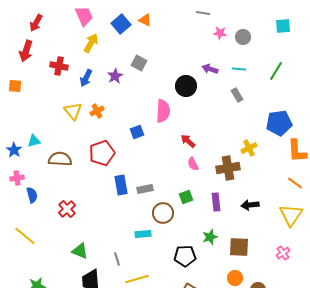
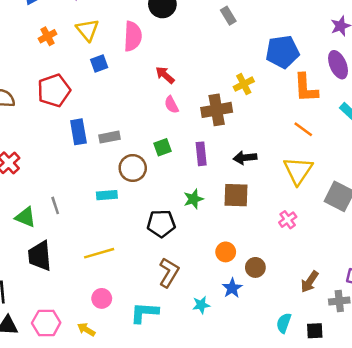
yellow triangle: (73, 111) -> (88, 30), moved
brown square: (239, 247) -> (236, 195), moved
gray line: (117, 259) -> (55, 205), moved

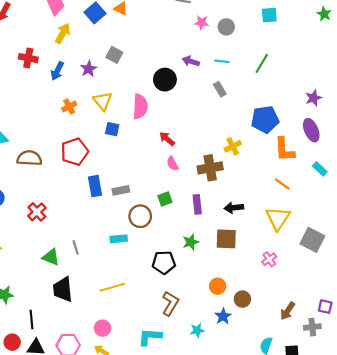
blue square: (99, 63) -> (112, 129), turned 32
pink circle: (102, 298) -> (103, 328), moved

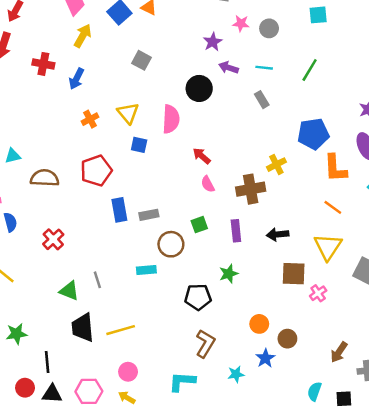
purple star: (89, 69) -> (213, 42), moved
brown square: (226, 239) -> (294, 274), moved
yellow line: (112, 287) -> (121, 330), moved

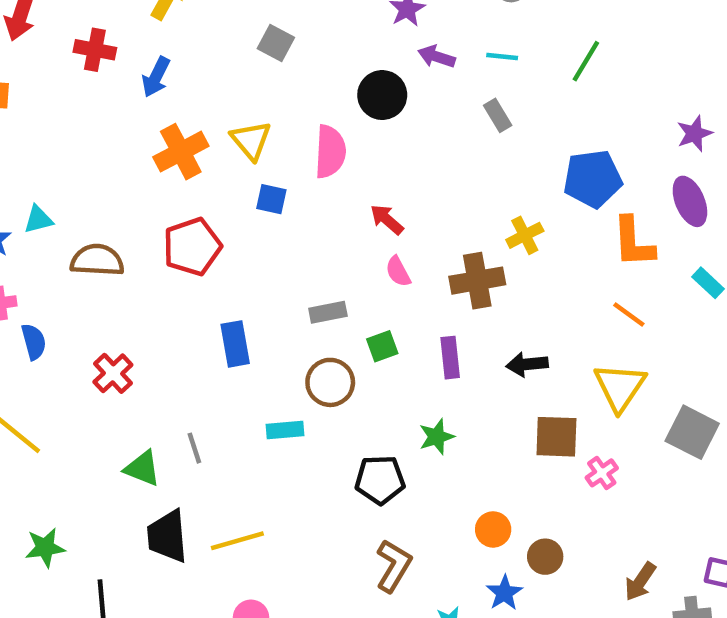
orange cross: (90, 119) -> (181, 152), size x1.6
blue rectangle: (119, 210) -> (235, 344), moved
gray rectangle: (149, 215) -> (328, 312), moved

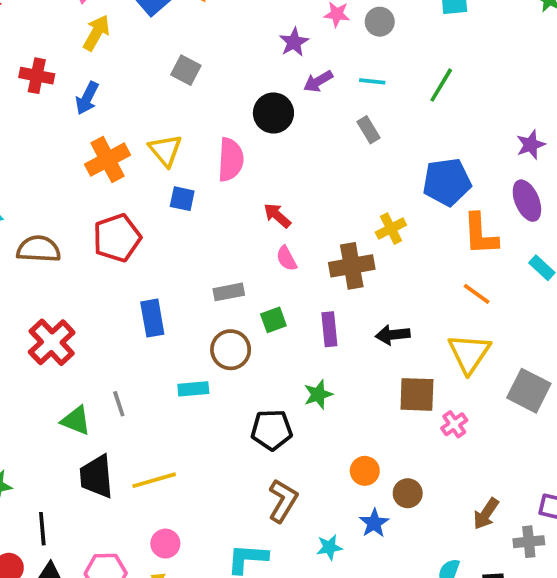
purple arrow: (437, 57) -> (318, 81), turned -48
red cross: (113, 373) -> (52, 342), size x1.4

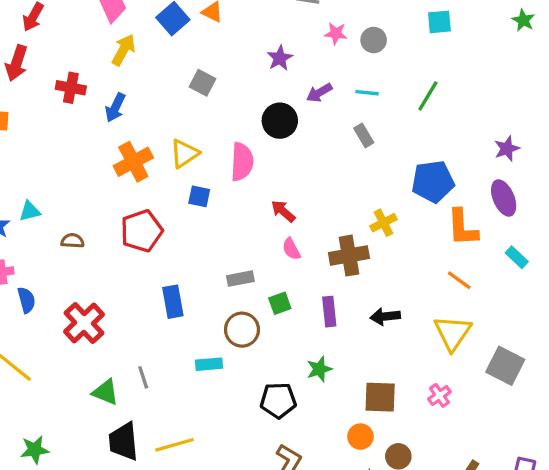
purple star: (294, 42) -> (280, 58), moved
yellow triangle: (165, 150) -> (184, 154), turned 36
brown semicircle: (39, 249) -> (72, 241), size x0.6
brown square: (417, 394) -> (380, 397), moved

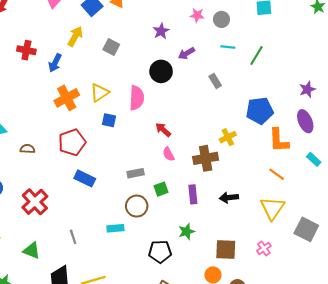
yellow arrow: (123, 50) -> (75, 36), moved
cyan line: (367, 93) -> (228, 47), moved
blue rectangle: (173, 302) -> (85, 178), moved, turned -54
green triangle: (105, 392) -> (32, 251), moved

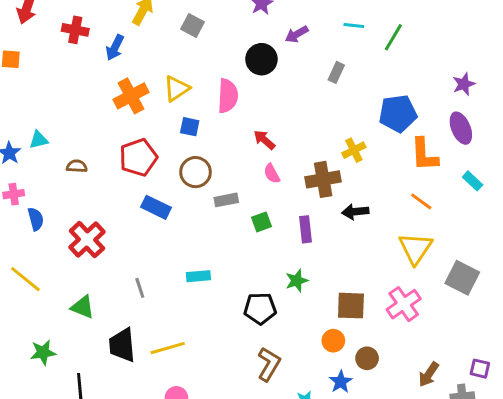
gray rectangle: (215, 81) -> (336, 72), turned 56
black arrow: (229, 198) -> (355, 212), moved
brown circle: (137, 206) -> (196, 172), moved
pink cross: (264, 248) -> (404, 304), size x1.6

